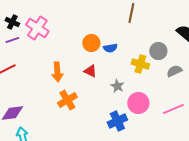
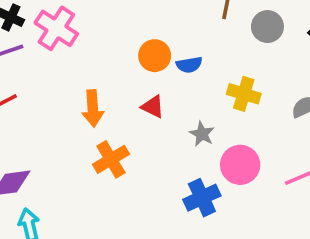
gray circle: (158, 51) -> (267, 27), moved

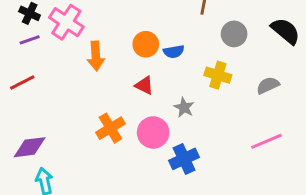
gray circle: (267, 27) -> (234, 34), moved
orange arrow: (93, 108) -> (96, 56), moved
pink circle: (240, 165) -> (153, 132), moved

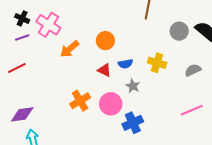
gray circle: (234, 34) -> (179, 31), moved
blue semicircle: (174, 52) -> (125, 64), moved
orange arrow: (96, 56) -> (70, 49), turned 54

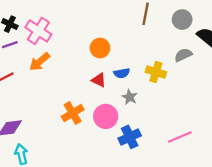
gray circle: (179, 31) -> (182, 20), moved
orange arrow: (70, 49) -> (40, 62), moved
gray semicircle: (193, 70) -> (183, 55), moved
pink line: (192, 110) -> (180, 137), moved

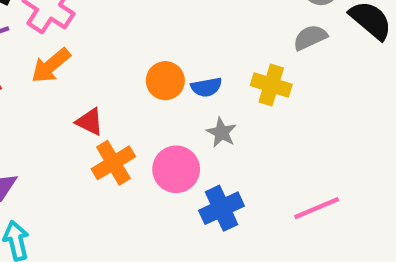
orange circle: (100, 48) -> (165, 81), moved
gray semicircle: (183, 55) -> (310, 37), moved
red triangle: (99, 80) -> (90, 122), moved

